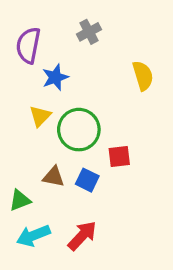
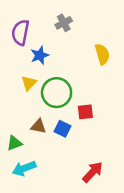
red arrow: (82, 236) -> (93, 172), moved

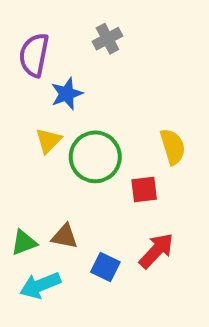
yellow semicircle: (102, 54) -> (173, 147), moved
brown triangle: (38, 126) -> (65, 236), moved
blue square: (63, 129) -> (105, 267), moved
red arrow: (93, 172) -> (156, 251), moved

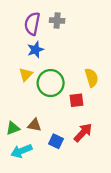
gray cross: (107, 39) -> (57, 20), turned 32
purple semicircle: (34, 55) -> (32, 24), moved

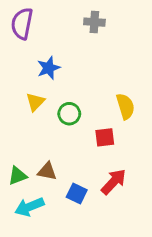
gray cross: (57, 20) -> (94, 22), moved
purple semicircle: (32, 24) -> (22, 24), moved
green circle: (51, 83) -> (69, 114), size x0.6

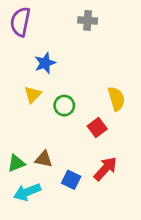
red square: (105, 137) -> (97, 128), turned -30

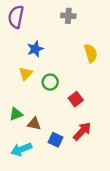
yellow semicircle: (116, 99) -> (91, 53), moved
green triangle: (16, 163) -> (16, 114), moved

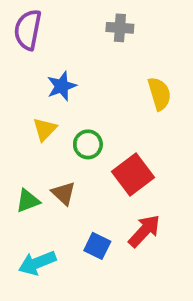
red square: (76, 99) -> (133, 174), size x1.5
brown triangle: (34, 124) -> (64, 193), moved, turned 32

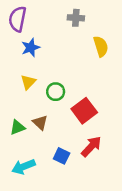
blue star: (62, 86) -> (31, 48), moved
yellow semicircle: (159, 94) -> (101, 46), moved

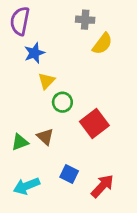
yellow semicircle: (101, 46) -> (102, 44), moved, turned 54
yellow triangle: (28, 82) -> (46, 81), moved
red arrow: (91, 146) -> (102, 186), moved

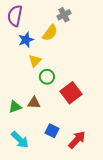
gray cross: (85, 20) -> (64, 15), turned -32
yellow semicircle: (102, 44) -> (50, 33), moved
brown triangle: (45, 137) -> (34, 103), turned -40
cyan arrow: (27, 186) -> (20, 140), turned -114

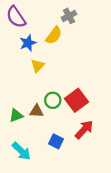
purple semicircle: (15, 16) -> (16, 17), turned -45
green circle: (47, 77) -> (53, 100), moved
red arrow: (77, 140) -> (84, 130), moved

